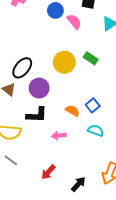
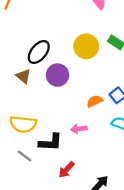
orange semicircle: (72, 111) -> (95, 101), turned -56
black L-shape: (37, 115) -> (51, 142), moved

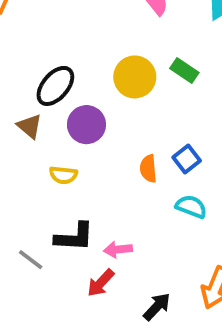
orange semicircle: (95, 101) -> (148, 169), turned -70
yellow semicircle: (23, 124) -> (63, 175), moved, size x0.6
pink arrow: (79, 129) -> (118, 250), moved

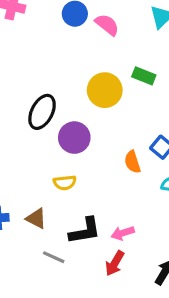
brown triangle: (29, 126) -> (36, 218), moved

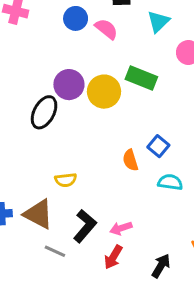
green rectangle: (144, 76) -> (141, 78), size x1.4
purple circle: (74, 138) -> (69, 85), moved
brown triangle: (36, 218) -> (38, 214), size x1.5
black L-shape: (85, 231) -> (85, 226), turned -40

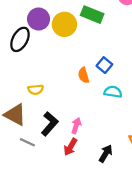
pink arrow: (121, 228) -> (76, 126), turned 126

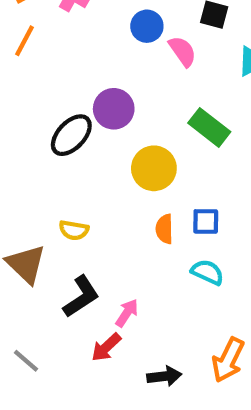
yellow circle: (64, 24) -> (154, 168), moved
blue square: (104, 65) -> (206, 221), turned 35
gray line: (27, 142) -> (26, 361), moved
black arrow: (106, 154) -> (164, 376), turned 36

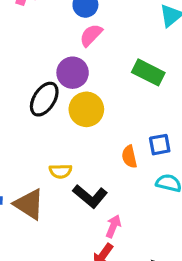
pink semicircle: (183, 51) -> (91, 35), moved, turned -90
yellow circle: (154, 168) -> (86, 109), moved
black L-shape: (81, 297) -> (90, 196), moved, turned 84

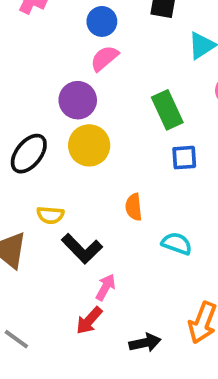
green rectangle: (148, 72) -> (167, 110), turned 32
black ellipse: (44, 99) -> (29, 154), moved
blue square: (160, 145) -> (184, 158), moved

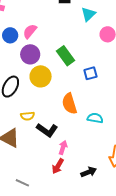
blue circle: (102, 21) -> (10, 35), moved
pink semicircle: (104, 58) -> (30, 31), moved
green rectangle: (167, 110) -> (66, 56), moved
orange semicircle: (134, 207) -> (69, 104), size x1.5

